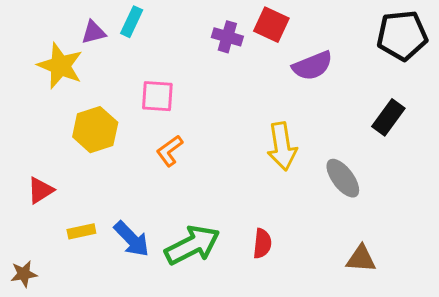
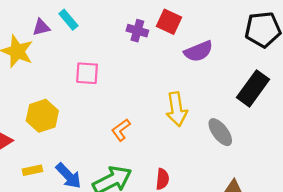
cyan rectangle: (132, 22) -> (68, 20), turned -65
black rectangle: (388, 117) -> (253, 88), size x1.4
yellow hexagon: (95, 130) -> (42, 116), moved
orange L-shape: (170, 151) -> (121, 130), moved

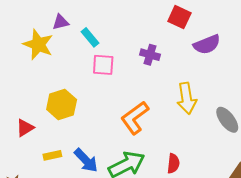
cyan rectangle: (68, 20) -> (90, 37), moved
purple cross: (137, 31) -> (150, 55), moved
orange L-shape: (121, 130) -> (135, 118), size x1.6

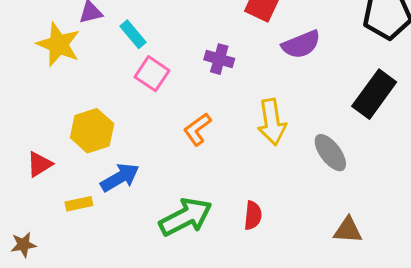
pink square: (103, 65) -> (152, 74), turned 30
orange L-shape: (135, 118) -> (197, 129), moved, size x0.7
blue arrow: (86, 160) -> (120, 177), moved, turned -76

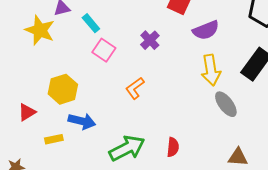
purple cross: (219, 59) -> (150, 40), turned 30
yellow arrow: (272, 122) -> (211, 70), moved
blue arrow: (120, 177) -> (82, 121), turned 44

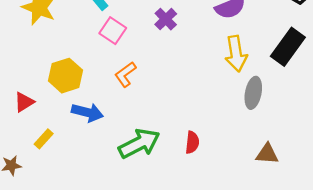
orange L-shape: (135, 88) -> (125, 74), moved
gray ellipse: (226, 104) -> (253, 93), turned 48
yellow rectangle: (54, 139) -> (44, 139), moved, turned -36

